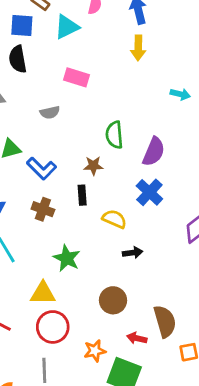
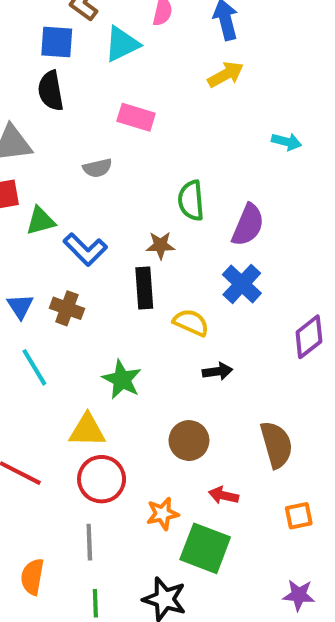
yellow arrow: (138, 48) -> (226, 74), turned -120
black rectangle: (82, 195) -> (144, 288), size x1.4
brown cross: (43, 209) -> (67, 308), moved
brown semicircle: (165, 321) -> (276, 445), moved

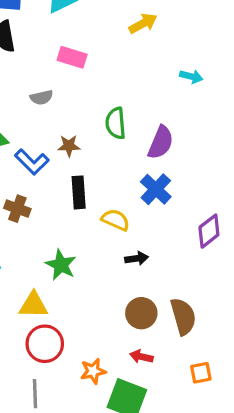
brown star: (161, 245) -> (69, 146), moved
brown circle: (189, 441) -> (141, 313), moved

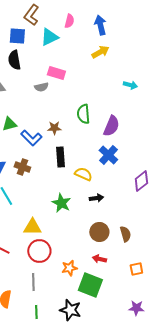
gray semicircle: (42, 97) -> (41, 87), moved
green star: (61, 265) -> (61, 203), moved
brown semicircle: (183, 316) -> (125, 234), size x0.7

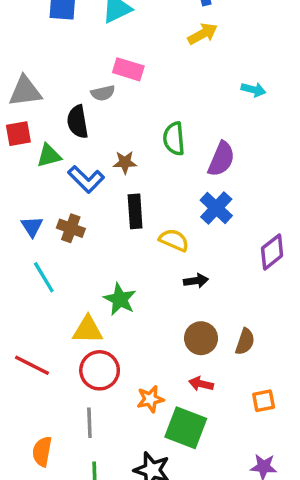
black semicircle: (14, 60) -> (78, 122), moved
green star: (61, 203) -> (120, 299), moved
brown semicircle: (125, 234) -> (245, 342), turned 35

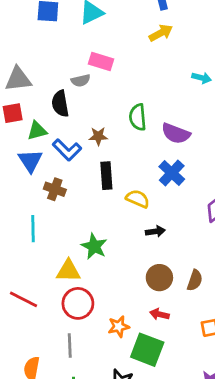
purple semicircle: (221, 159) -> (176, 134), turned 88
blue triangle: (32, 227) -> (30, 161), moved, size x1.4
cyan line: (44, 277) -> (33, 229), turned 30

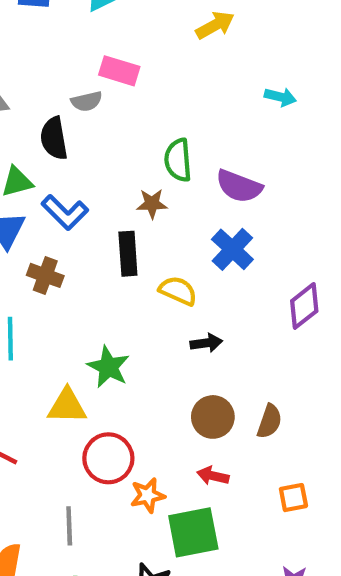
brown star: (98, 136) -> (152, 204), moved
red circle: (78, 303) -> (108, 458), moved
green square: (147, 350) -> (193, 532), turned -32

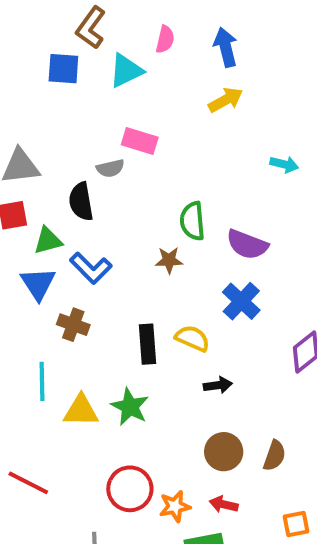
black rectangle: (128, 254) -> (147, 344), moved
yellow triangle: (67, 406) -> (81, 411), moved
orange star: (148, 495) -> (175, 506), moved

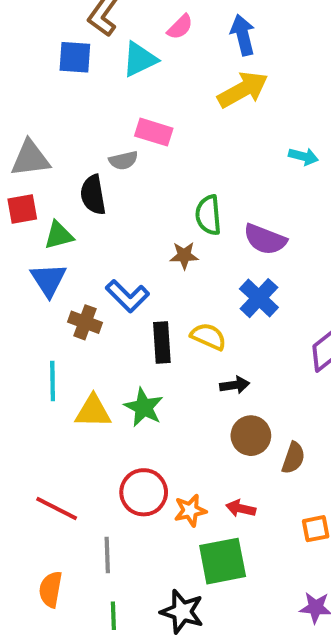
pink semicircle: (165, 39) -> (180, 27), turned 32
yellow arrow: (226, 100) -> (243, 90), size x1.4
blue L-shape: (91, 268) -> (127, 296), moved
brown circle: (224, 452) -> (251, 436), moved
red line: (28, 483) -> (57, 508), moved

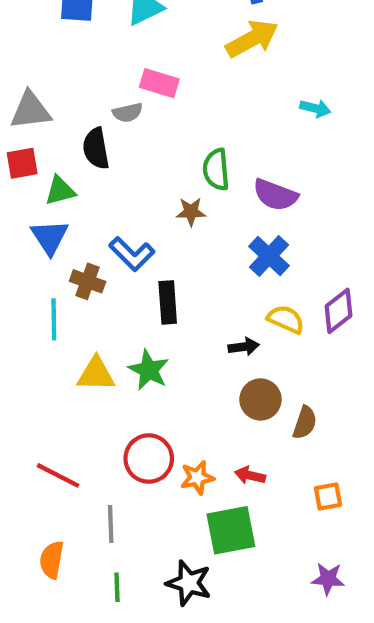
yellow semicircle: (208, 336) -> (286, 319), moved
cyan line: (53, 381) -> (54, 319), moved

